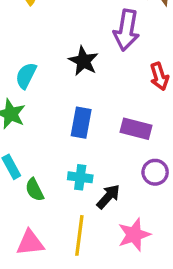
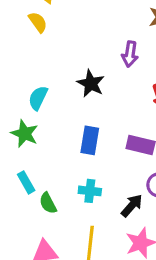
purple arrow: (126, 30) -> (130, 54), size x0.7
black arrow: (108, 197) -> (132, 206), moved

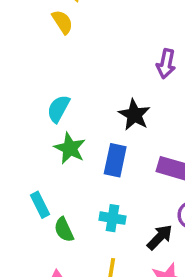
black star: (91, 83) -> (134, 115), moved
green star: (25, 134) -> (70, 148), moved

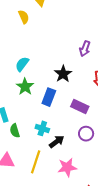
yellow semicircle: (62, 22) -> (24, 17), moved
black arrow: (160, 237) -> (57, 142), moved

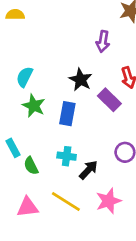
yellow semicircle: (24, 17) -> (15, 15), turned -56
purple rectangle: (80, 106) -> (109, 100), moved, turned 30
yellow line: (36, 162) -> (66, 201), turned -65

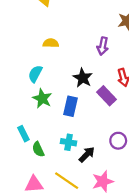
yellow semicircle: (15, 15) -> (51, 43), moved

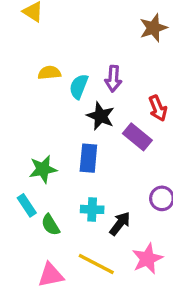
purple arrow: (103, 46) -> (113, 79), moved
cyan semicircle: (35, 74) -> (79, 87), moved
green star: (42, 98) -> (43, 169), moved, turned -30

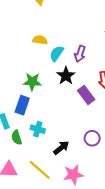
blue rectangle: (88, 158) -> (22, 105), moved
green star: (43, 169) -> (32, 82), moved
cyan cross: (92, 209) -> (38, 129), moved

